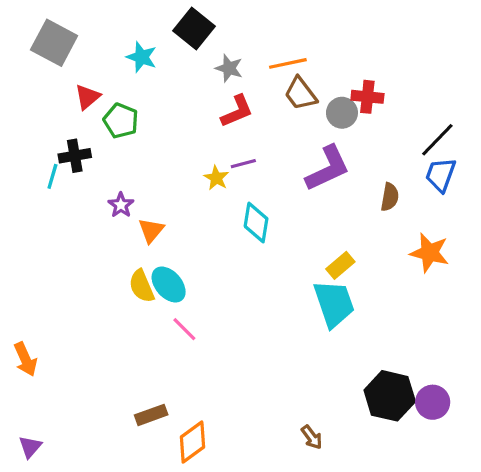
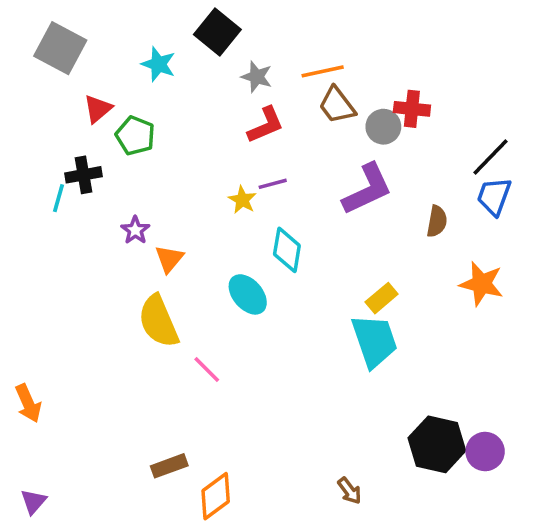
cyan ellipse: (169, 285) -> (248, 294), moved
yellow semicircle: (142, 286) -> (158, 321), size x1.4

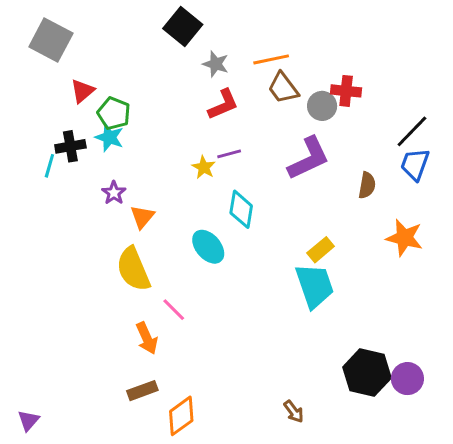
cyan star: (158, 64) -> (109, 137), moved
orange arrow: (28, 403) -> (147, 338), moved

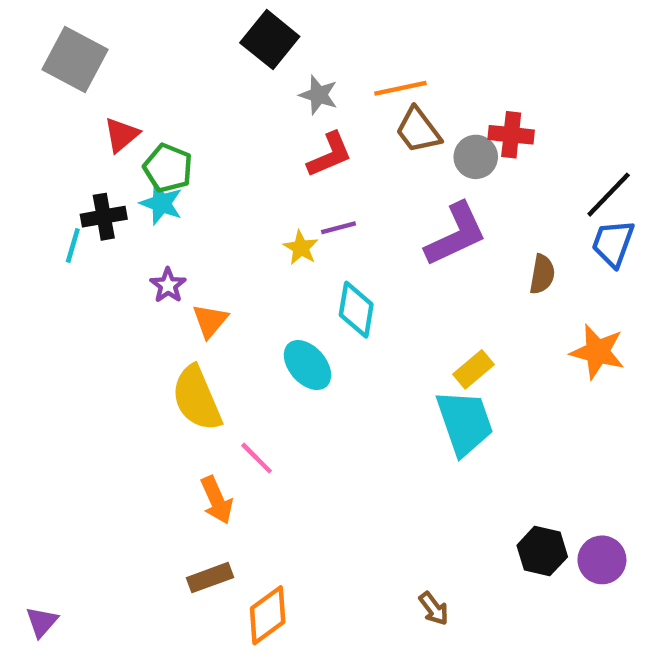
black hexagon: (367, 373) -> (542, 551), size x0.7

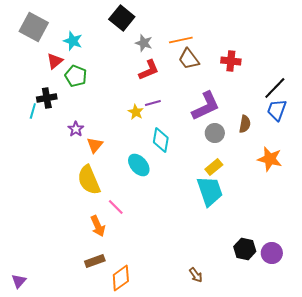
gray circle: (476, 157) -> (215, 133), moved
cyan star: (161, 203) -> (73, 41), moved

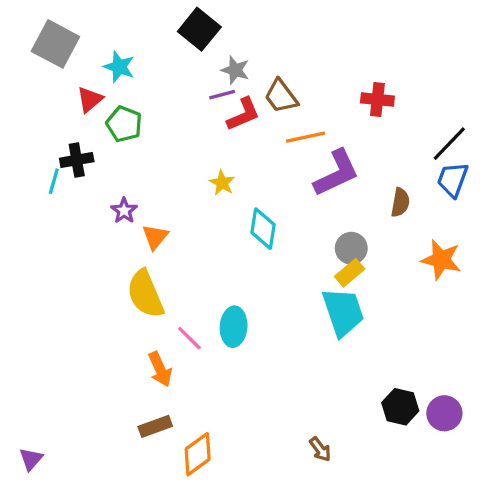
orange line: (181, 40) -> (305, 137), moved
brown trapezoid: (189, 59) -> (281, 96), moved
purple line: (153, 103) -> (222, 95), moved
gray circle: (215, 133) -> (351, 248), moved
cyan ellipse: (139, 165) -> (234, 327), moved, turned 45

